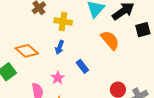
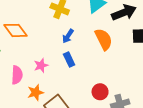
blue arrow: (60, 47) -> (68, 36), moved

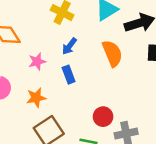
pink star: (41, 65) -> (37, 61), moved
orange star: (35, 92) -> (36, 98), moved

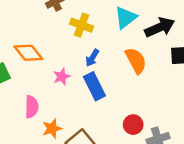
blue rectangle: (69, 75) -> (94, 86), size x1.5
orange star: (36, 98) -> (52, 129), moved

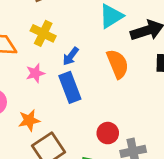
yellow cross: (81, 25) -> (43, 33), moved
orange star: (52, 129) -> (29, 120), moved

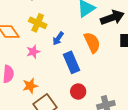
blue rectangle: (70, 87) -> (71, 62), moved
red circle: (108, 133) -> (78, 92), moved

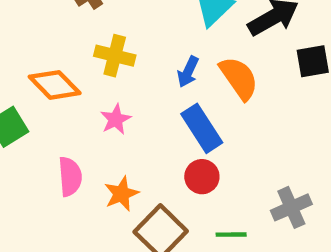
blue arrow: (58, 38) -> (188, 72), moved
red circle: (78, 92) -> (202, 177), moved

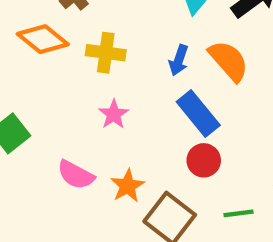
orange diamond: (55, 85) -> (43, 39), moved
pink semicircle: (70, 176) -> (76, 175), turned 129

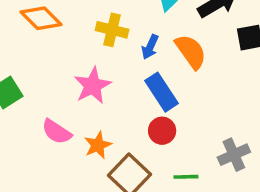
yellow cross: (106, 53) -> (112, 30), moved
pink star: (114, 114) -> (93, 86), size x1.5

